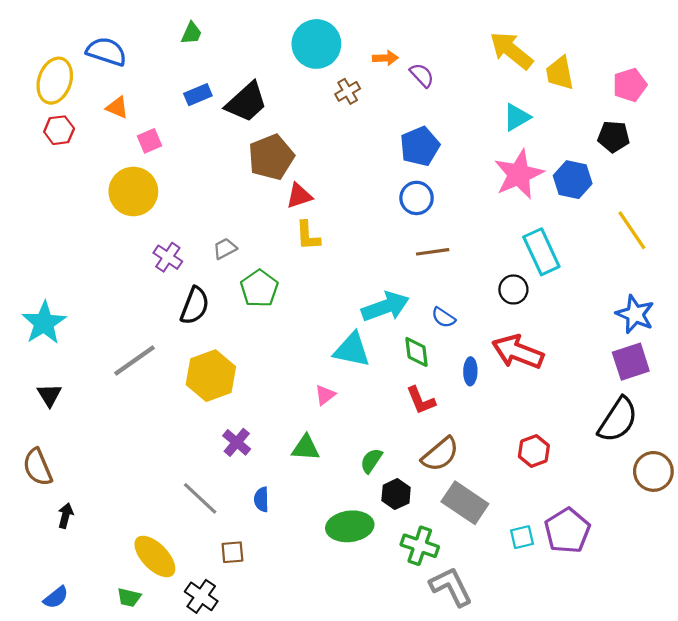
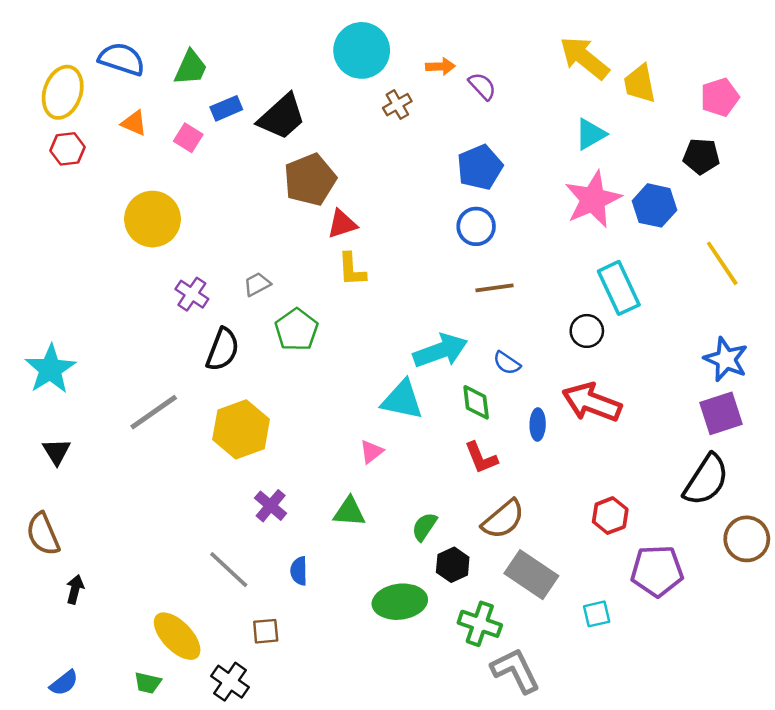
green trapezoid: (191, 33) -> (191, 68), moved, size x1.4
pink square: (150, 141) -> (188, 138), moved, turned -35
purple pentagon: (567, 531) -> (657, 571), moved, turned 30

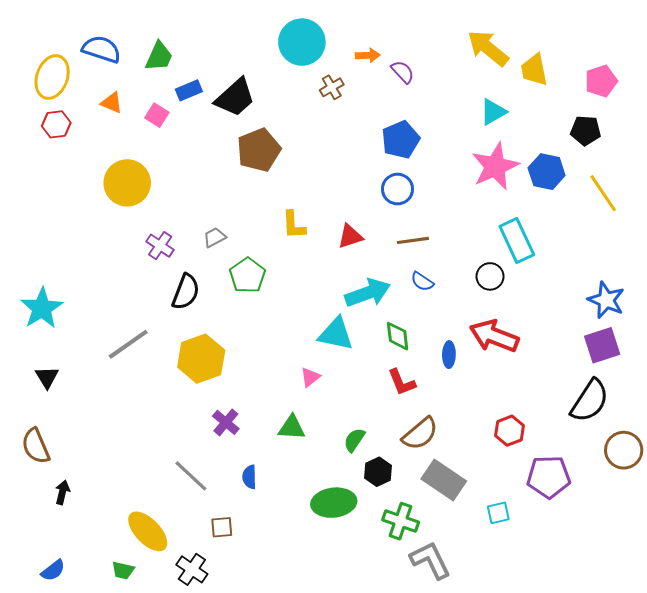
red triangle: (342, 224) -> (350, 236), moved
yellow line: (722, 263) -> (603, 193), moved
blue semicircle: (507, 363) -> (422, 282), moved

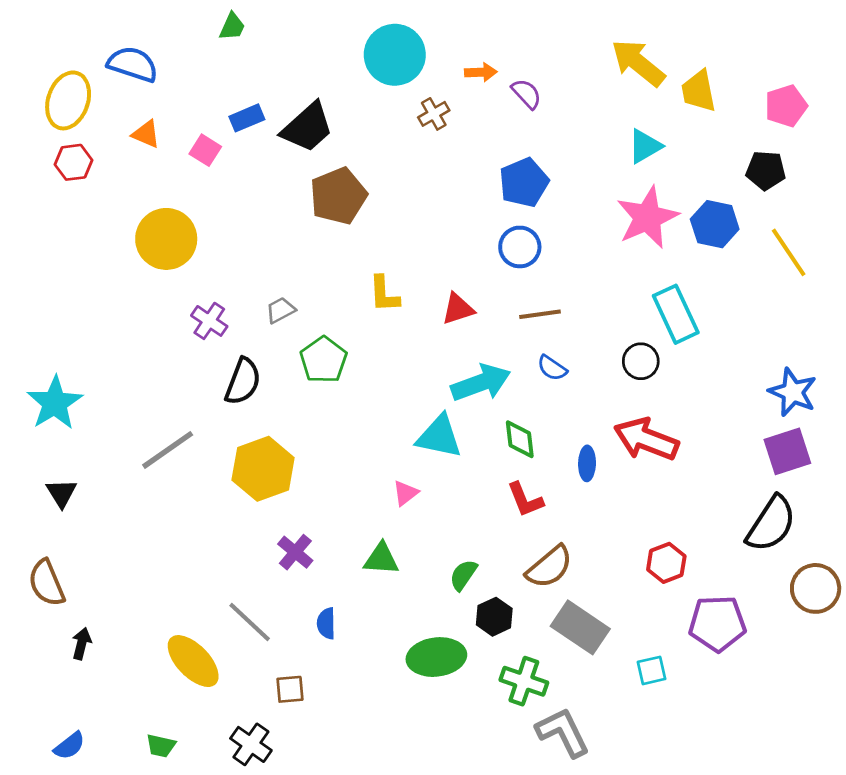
green trapezoid: (159, 56) -> (232, 27), moved, size x0.7
yellow ellipse: (148, 531) -> (193, 661), moved

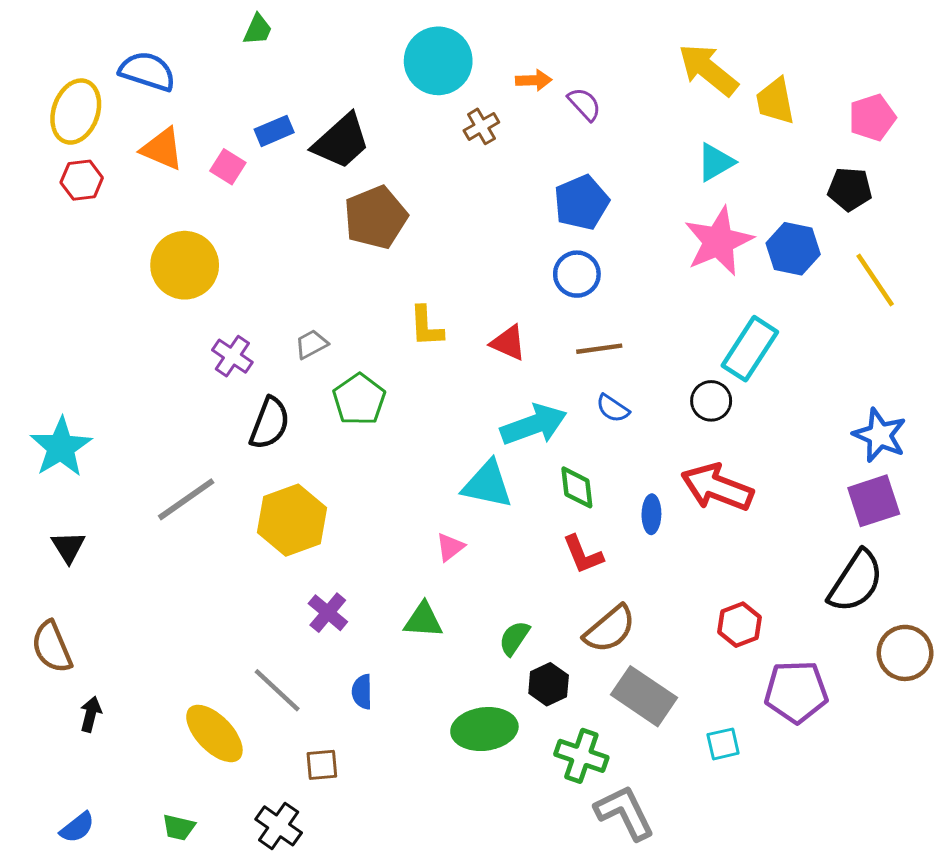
orange triangle: (146, 134) -> (162, 149), size x1.4
red triangle: (458, 309) -> (508, 343), turned 42
cyan rectangle: (676, 314) -> (750, 349), turned 58

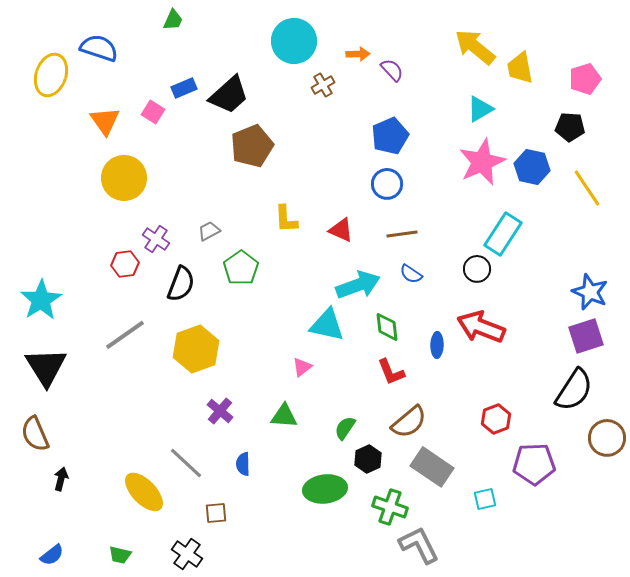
orange triangle: (162, 149) -> (105, 121), moved, turned 32
red hexagon: (82, 180) -> (125, 264), moved
black triangle: (68, 547) -> (46, 367), size x1.8

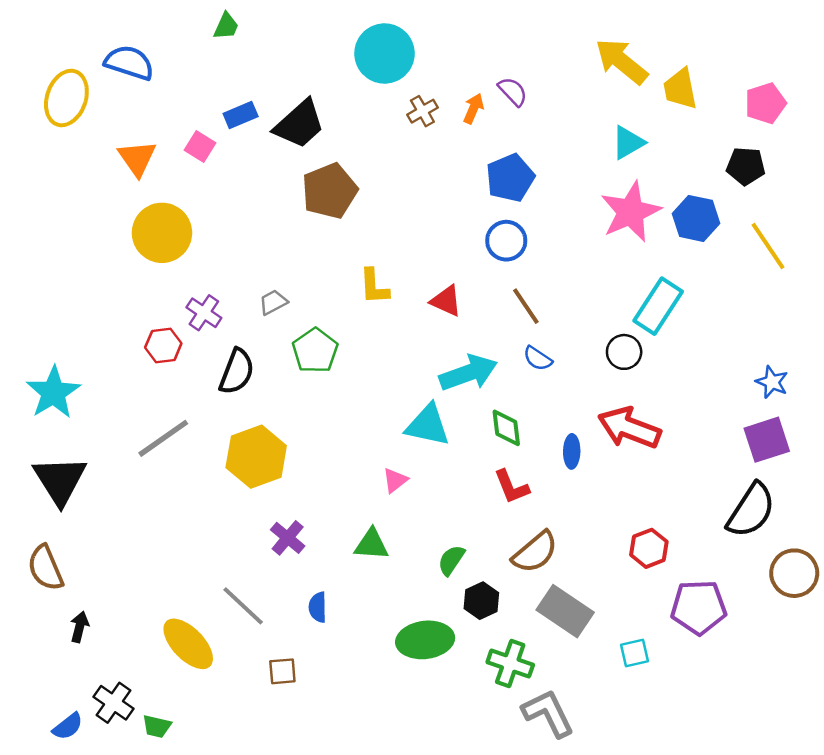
orange arrow: (358, 54) -> (474, 108), moved, turned -65
brown line: (402, 234) -> (526, 306), turned 64
blue star: (590, 292) -> (772, 382), size x0.7
black cross: (187, 554) -> (114, 703), moved

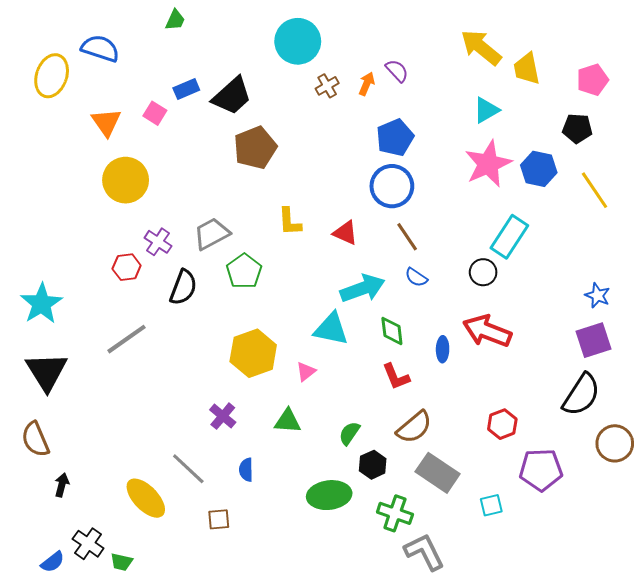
blue circle: (506, 241) -> (392, 186), size x1.4
gray trapezoid: (273, 302) -> (212, 234), size x1.6
yellow hexagon: (256, 457) -> (253, 353), moved

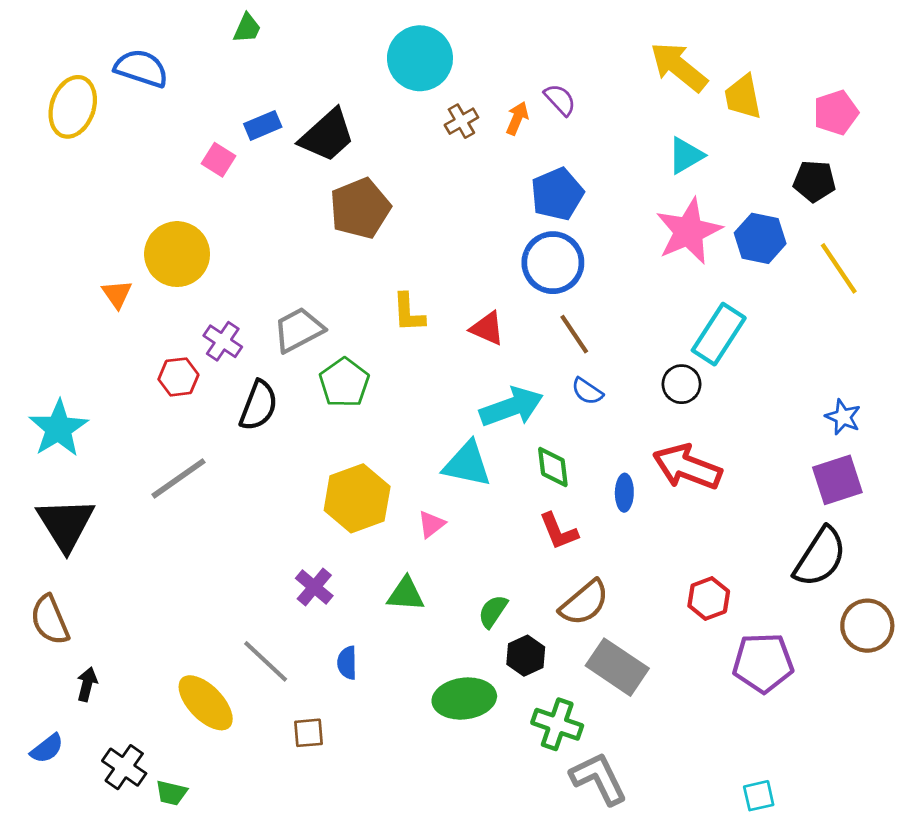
orange triangle: (106, 122) -> (117, 294), moved, size x0.7
cyan square: (491, 505) -> (759, 796), moved
blue semicircle: (53, 562) -> (47, 749), moved

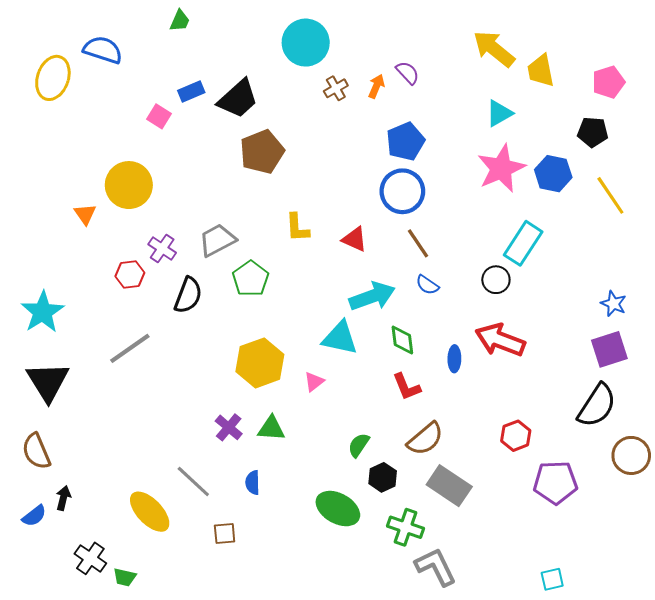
green triangle: (406, 594) -> (271, 428), moved
green ellipse: (464, 699) -> (338, 509), turned 36
blue semicircle: (47, 749) -> (34, 516), moved

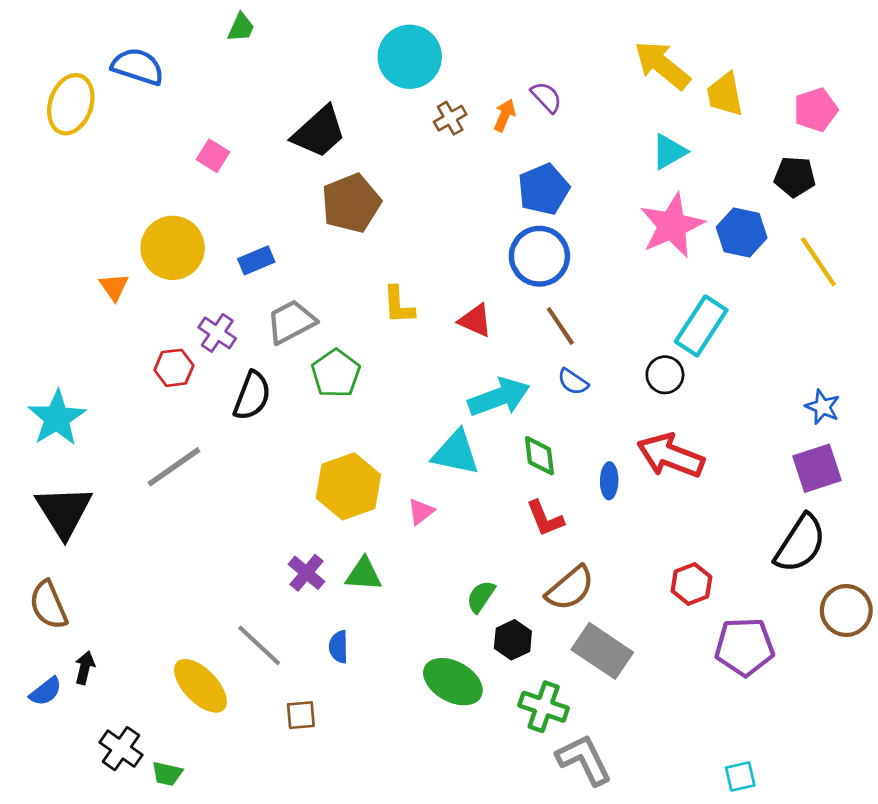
blue rectangle: (191, 91) -> (256, 260), moved

